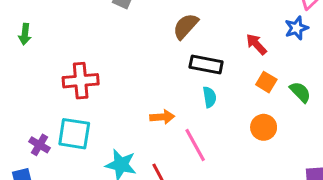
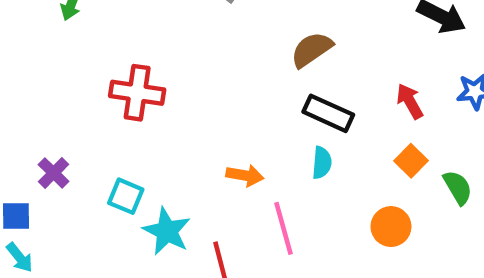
cyan square: (74, 134) -> (126, 196), moved, size x0.7

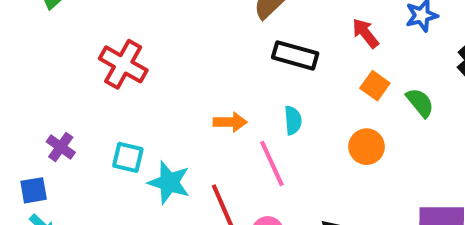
red cross: (137, 93) -> (123, 64), turned 30
cyan semicircle: (322, 163) -> (293, 120), moved

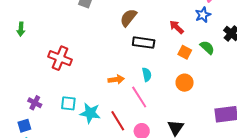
green semicircle: (420, 103) -> (207, 47), moved

